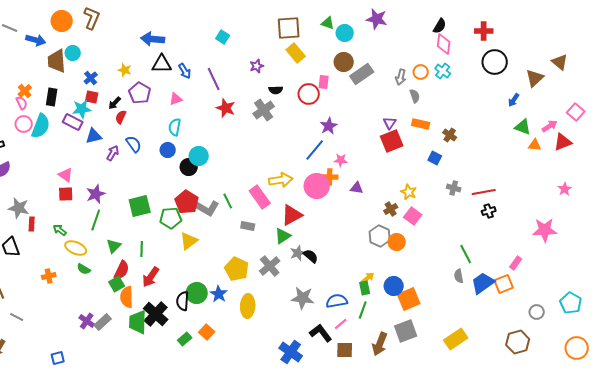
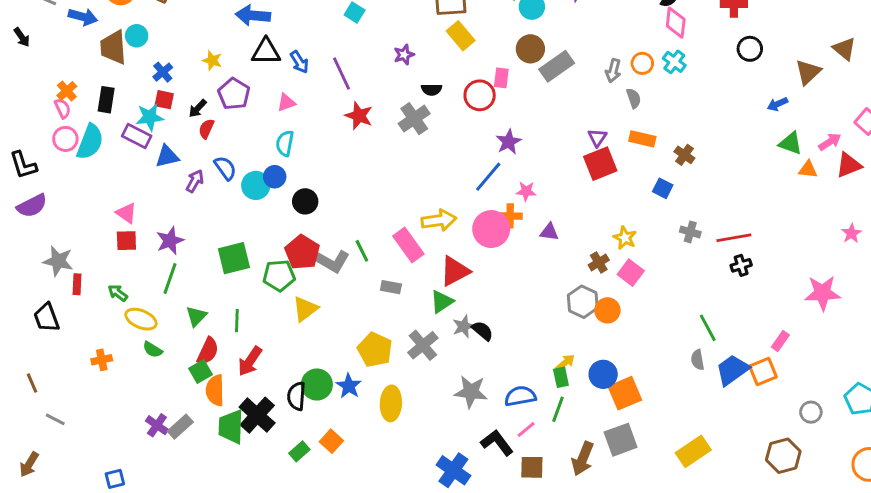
black circle: (495, 62) -> (750, 49), size x0.7
blue arrow: (514, 100) -> (777, 104), turned 32
cyan circle: (199, 156) -> (256, 185), moved

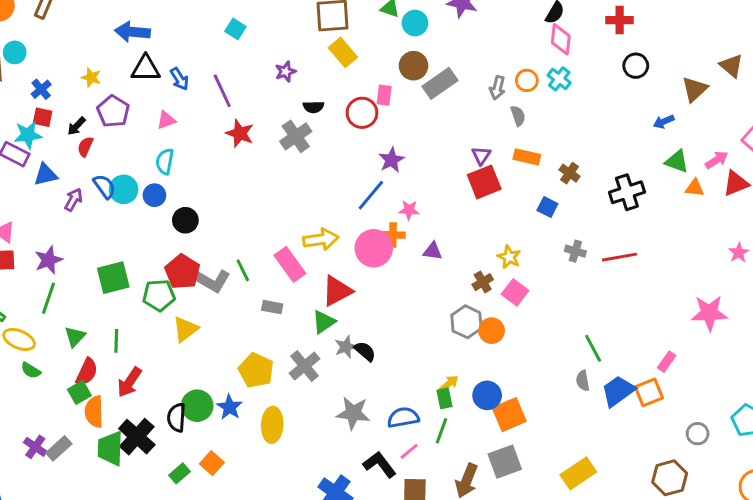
cyan circle: (256, 185) -> (124, 189), moved
black cross: (741, 265) -> (627, 192), moved, size x1.6

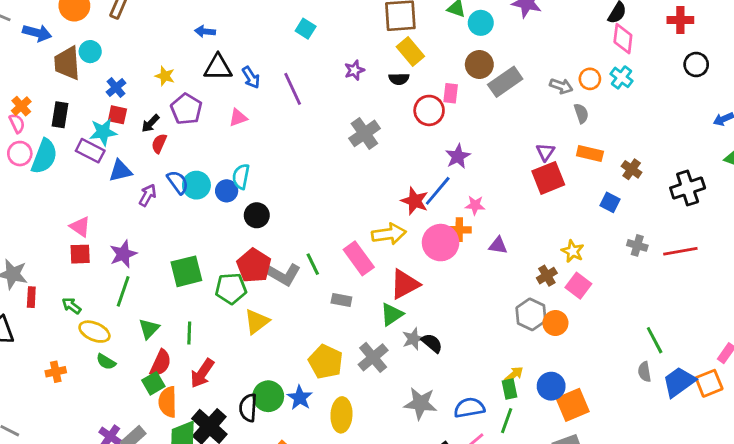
blue arrow: (132, 32) -> (205, 31), size x0.6
gray arrow: (497, 88) -> (561, 86), turned -85
black semicircle: (313, 107) -> (399, 79), moved
red star: (240, 133) -> (415, 201), moved
cyan semicircle: (165, 161) -> (241, 177), moved

